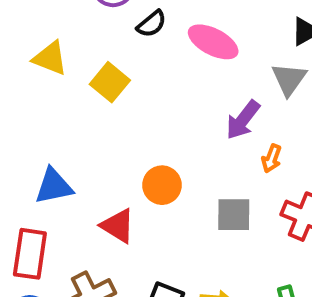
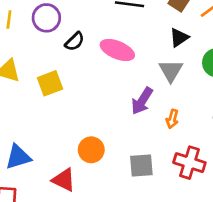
yellow square: (110, 82) -> (50, 83), turned 35
orange arrow: (272, 158) -> (172, 119), moved

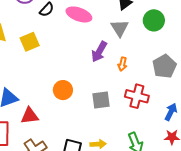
red triangle: (64, 180) -> (30, 116), moved, turned -30

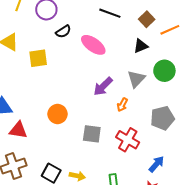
gray triangle: (120, 28) -> (136, 79), moved

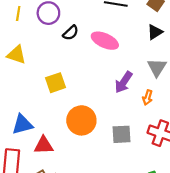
yellow square: (38, 58) -> (56, 83), moved
orange circle: (58, 114) -> (81, 120), size x1.4

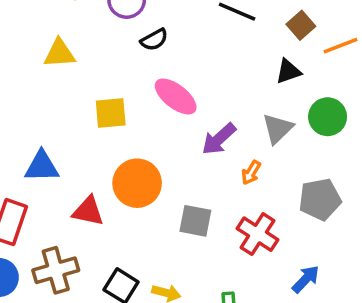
pink ellipse: (105, 41) -> (176, 97), moved
yellow triangle: (16, 55) -> (59, 53), turned -36
red triangle: (44, 145) -> (88, 211), moved

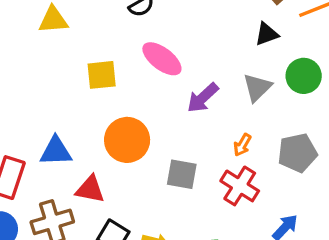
blue triangle: (42, 166) -> (56, 151), moved
orange arrow: (251, 172) -> (242, 145), moved
red triangle: (88, 211) -> (90, 189), moved

